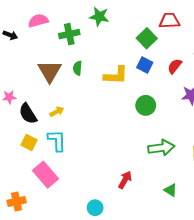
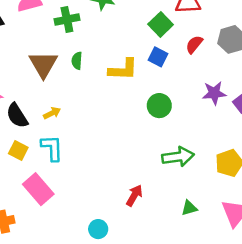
red semicircle: (175, 66) -> (194, 44), moved
green triangle: (171, 190) -> (189, 208), turned -48

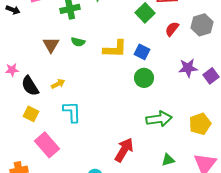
blue square: (158, 57) -> (142, 52), moved
green semicircle: (77, 61) -> (78, 42), turned -80
brown triangle: (43, 64) -> (51, 45), size x0.7
cyan L-shape: (52, 148) -> (72, 112), moved
red arrow: (134, 195) -> (124, 150), size x1.4

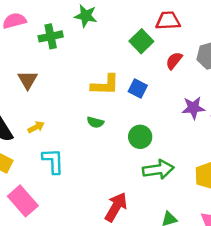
green semicircle: (78, 42) -> (95, 122), moved
green circle: (144, 78) -> (140, 137), moved

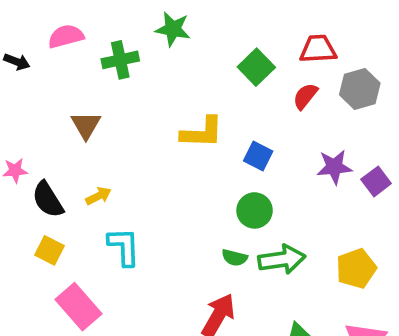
red trapezoid: (168, 21) -> (318, 49), moved
blue square: (138, 88) -> (258, 156), moved
green semicircle: (95, 122) -> (235, 258), moved

